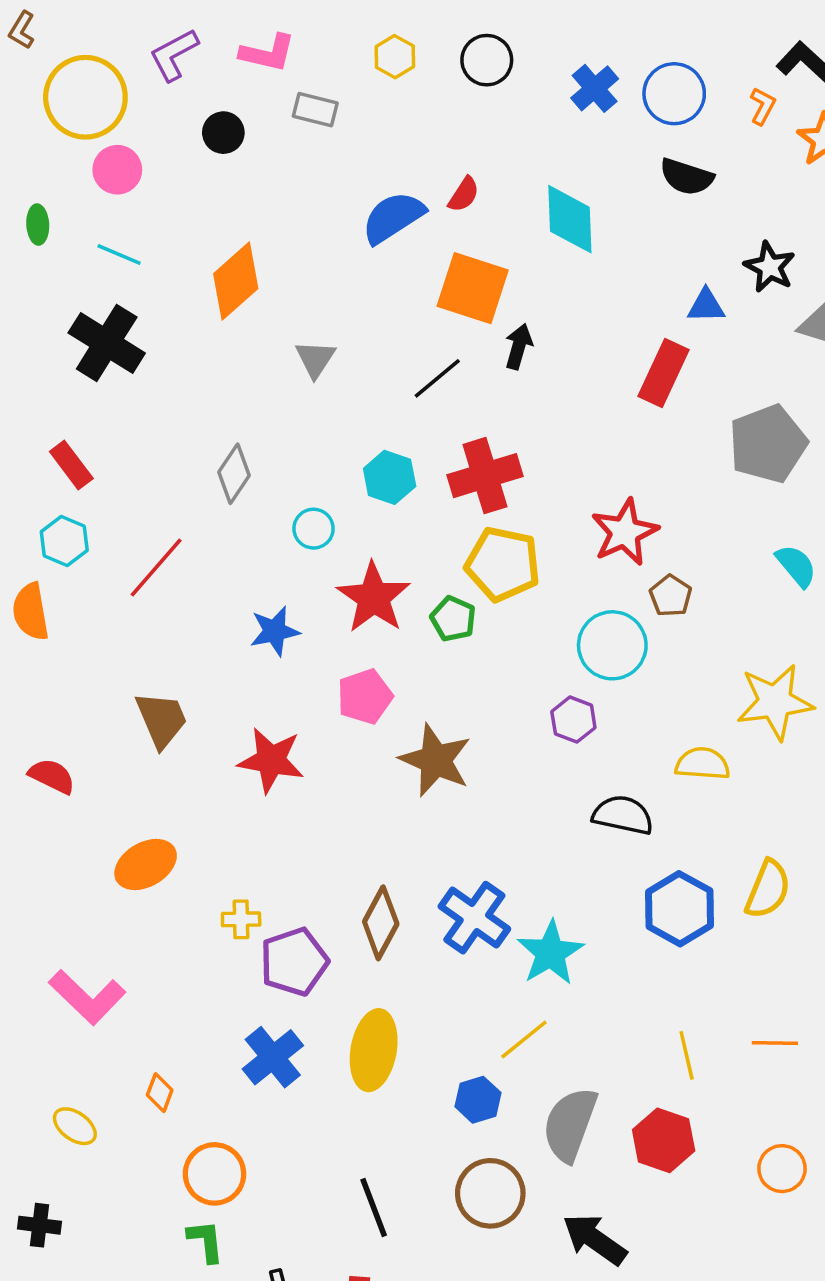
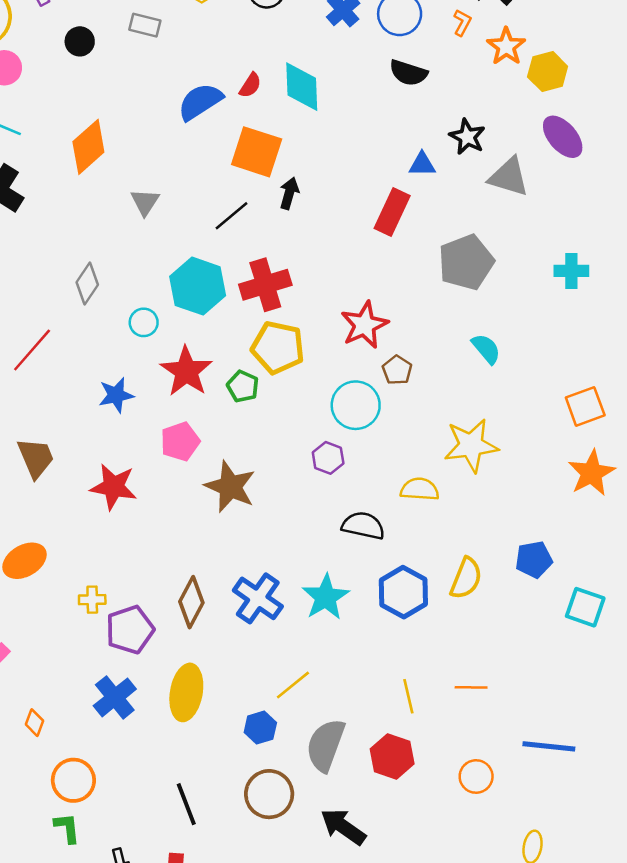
cyan diamond: (570, 219) -> (302, 87), moved
cyan hexagon: (390, 477) -> (198, 286), size x1.5
cyan star: (550, 953) -> (326, 597), moved

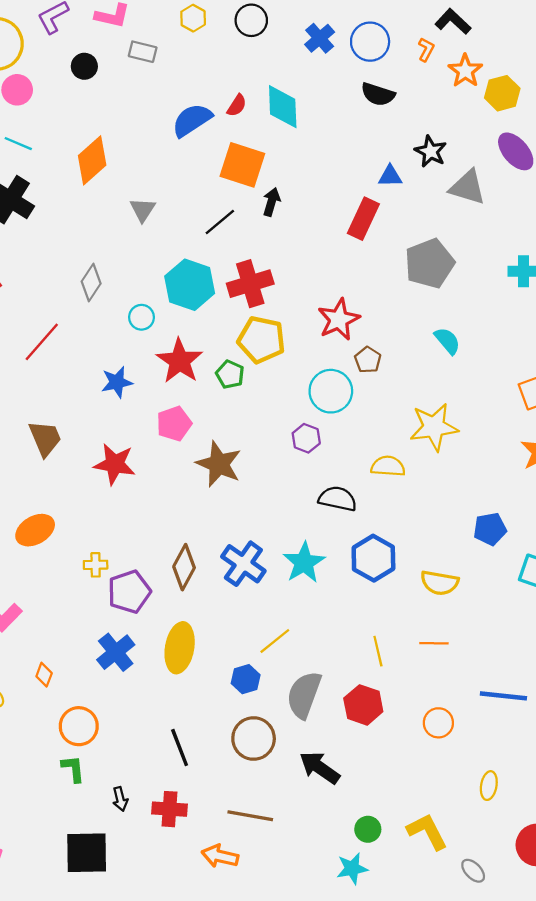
yellow semicircle: (466, 578) -> (440, 583), moved, turned 78

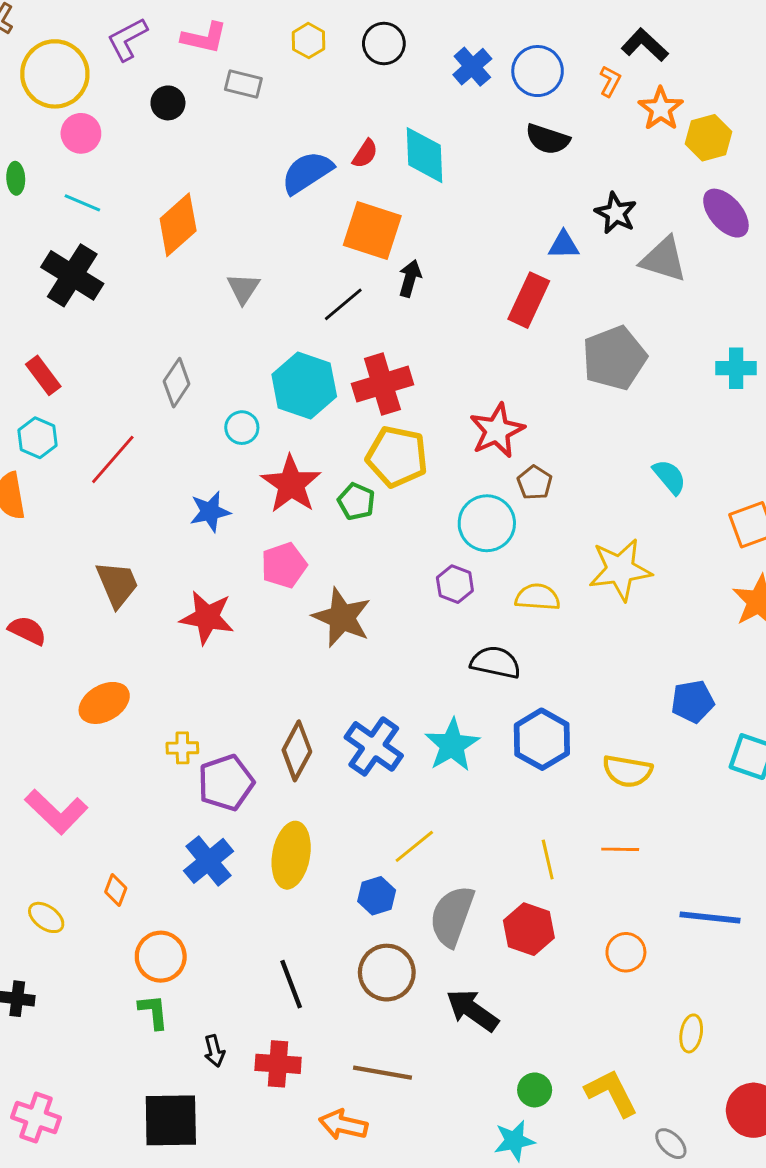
cyan semicircle: (447, 341) -> (669, 477), moved
yellow semicircle: (388, 466) -> (538, 597), moved

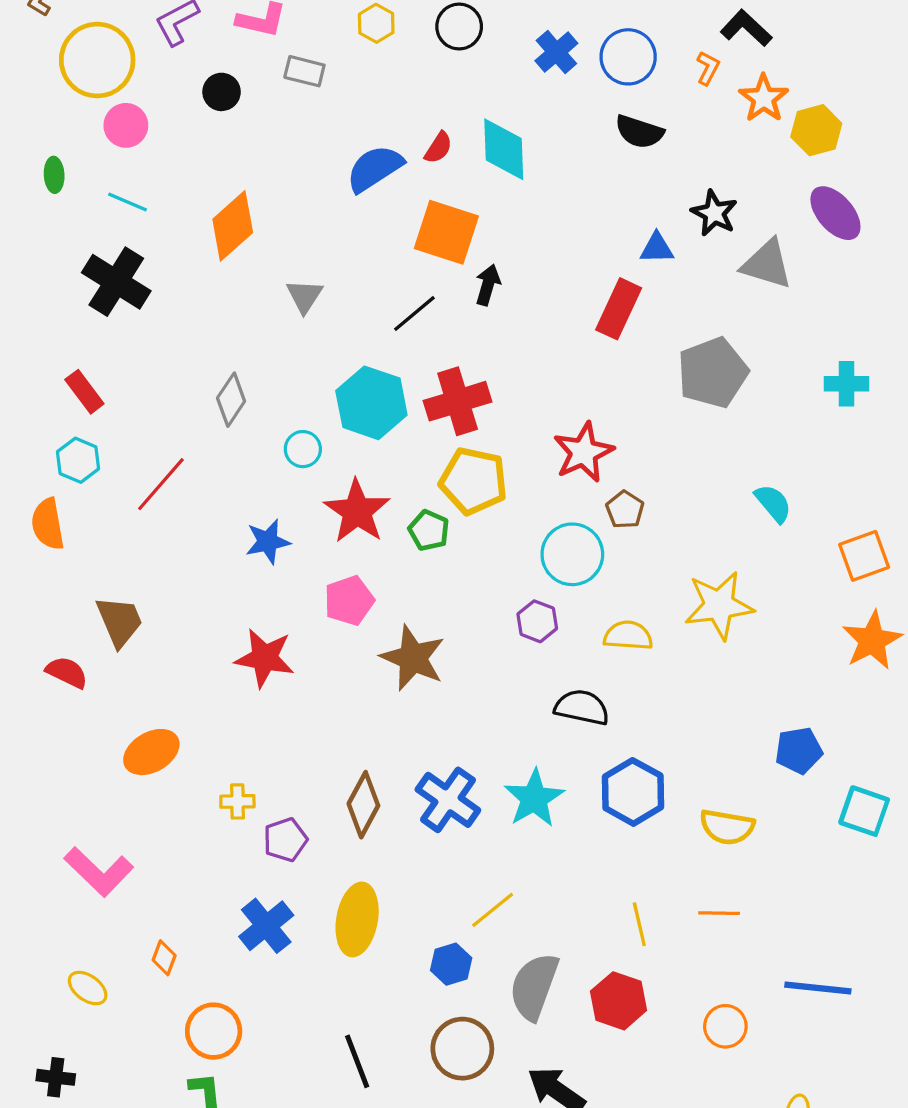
brown trapezoid: (117, 584) -> (119, 621), moved
purple pentagon: (226, 783) -> (285, 840), size x0.7

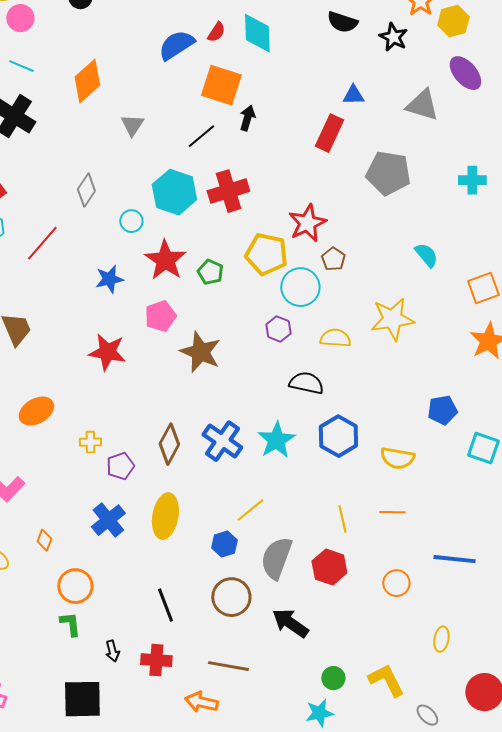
black star: (714, 213) -> (393, 37), moved
gray pentagon: (713, 373) -> (388, 173), turned 30
yellow pentagon: (473, 481) -> (266, 254), moved

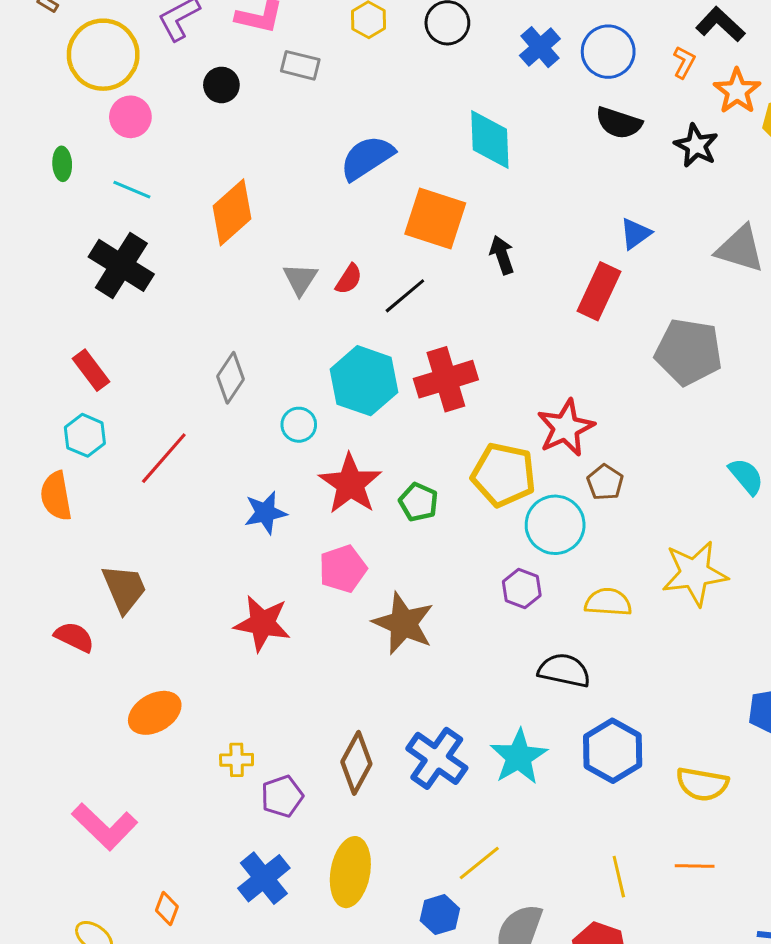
red semicircle: (216, 32) -> (349, 279), moved
blue triangle: (353, 95) -> (635, 234), turned -35
black arrow: (247, 118) -> (502, 255), moved, turned -35

